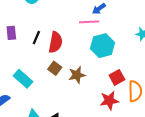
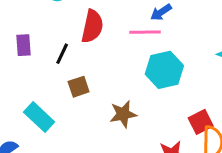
red semicircle: (55, 42) -> (92, 26), moved
brown square: (55, 68) -> (79, 87), moved, turned 32
red square: (117, 77) -> (201, 122), moved

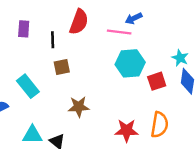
black line: (62, 54) -> (53, 40), turned -35
brown star: (123, 114) -> (79, 107), moved
red square: (201, 122) -> (157, 81), moved

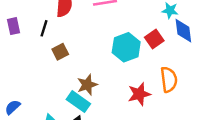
black line: (53, 40) -> (44, 28), turned 35
cyan hexagon: (130, 63) -> (126, 47), moved
cyan rectangle: (28, 86) -> (78, 102), moved

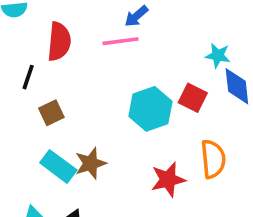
red square: (154, 39) -> (193, 98), turned -30
cyan rectangle: (78, 102) -> (58, 166), moved

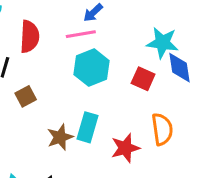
cyan star: (218, 55) -> (162, 43), size x1.5
cyan hexagon: (150, 109) -> (91, 68), moved
cyan rectangle: (58, 166) -> (88, 127), moved, turned 72

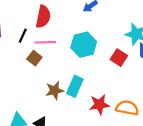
pink line: (81, 34) -> (45, 42), moved
brown square: (26, 96) -> (34, 58), turned -32
orange semicircle: (162, 129) -> (127, 108), moved, turned -80

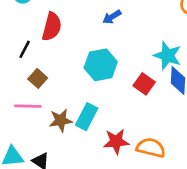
pink line: (45, 42) -> (28, 106), moved

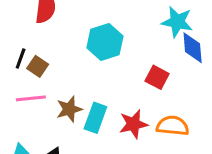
black line: (25, 49) -> (21, 59), moved
red square: (144, 84) -> (157, 77), moved
cyan rectangle: (87, 117) -> (95, 118), moved

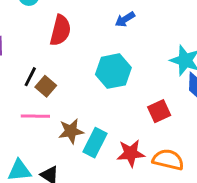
red square: (157, 77) -> (159, 111), turned 30

